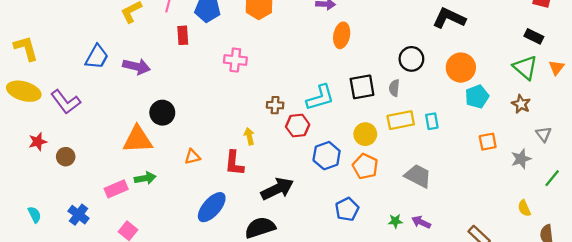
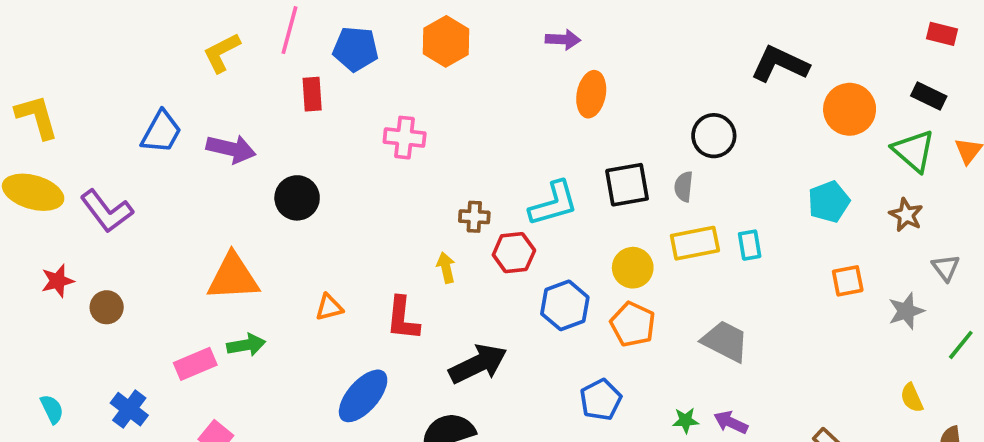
orange circle: (461, 68) -> (850, 109), moved
black circle: (162, 113) -> (297, 198), moved
yellow arrow: (249, 136) -> (446, 268), moved

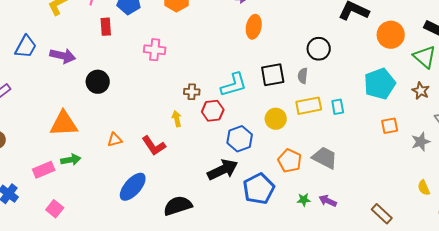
cyan pentagon: (829, 202) -> (380, 84), size x1.4
red L-shape: (403, 319) -> (154, 146), turned -40
orange pentagon: (633, 324) -> (290, 161), moved
black arrow: (478, 364) -> (223, 170), moved
blue pentagon: (601, 400) -> (259, 189), size x1.4

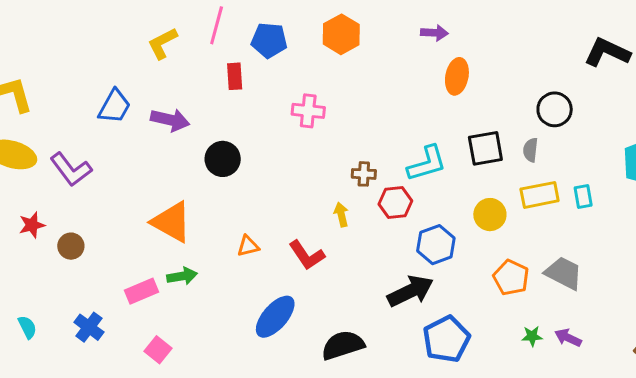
orange triangle: (64, 124) -> (172, 222), turned 32
blue pentagon: (259, 189) -> (446, 339), moved

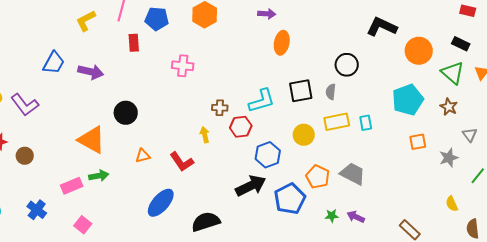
black circle: (223, 159) -> (126, 113), moved
blue pentagon: (446, 339) -> (290, 199), moved

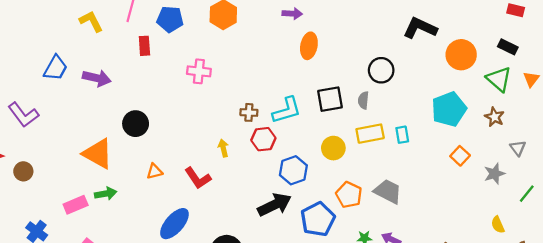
yellow L-shape: (86, 21) -> (91, 21), turned 90
brown cross: (220, 108) -> (249, 112), moved
orange square: (418, 142) -> (460, 156), turned -36

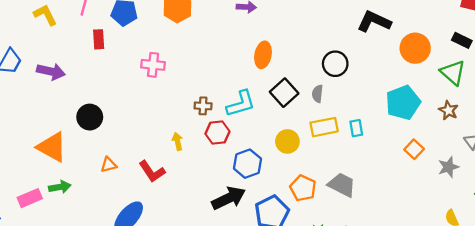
orange ellipse: (309, 46) -> (263, 55), moved
black square: (330, 99) -> (284, 93), turned -32

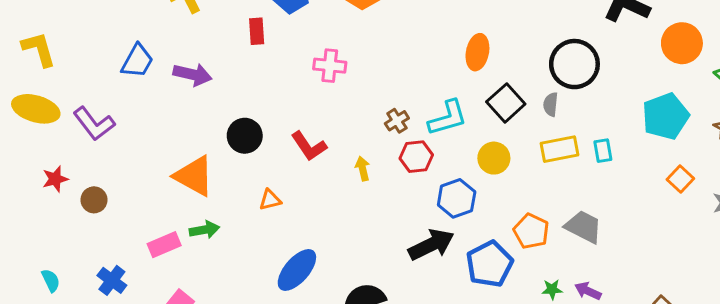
black circle: (335, 64) -> (574, 64), size x1.4
brown cross: (203, 106) -> (397, 121), turned -35
yellow circle: (287, 141) -> (494, 158), moved
red L-shape: (152, 171) -> (309, 146), moved

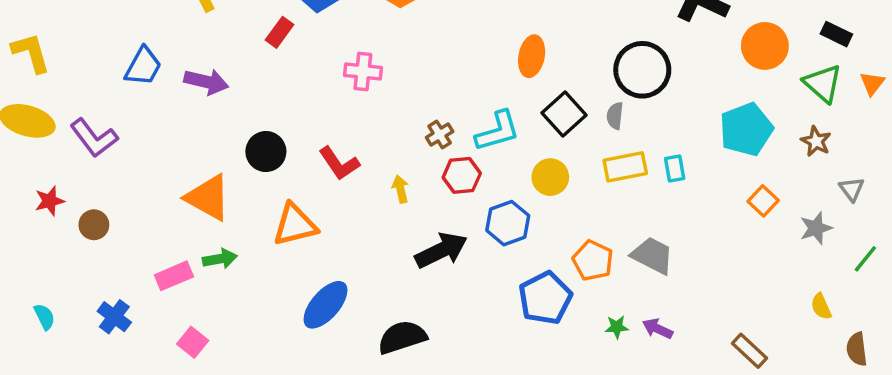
red rectangle: (257, 31) -> (280, 32), turned 40
orange triangle: (270, 200) -> (295, 225), size x1.8
black arrow: (431, 245) -> (441, 250), moved

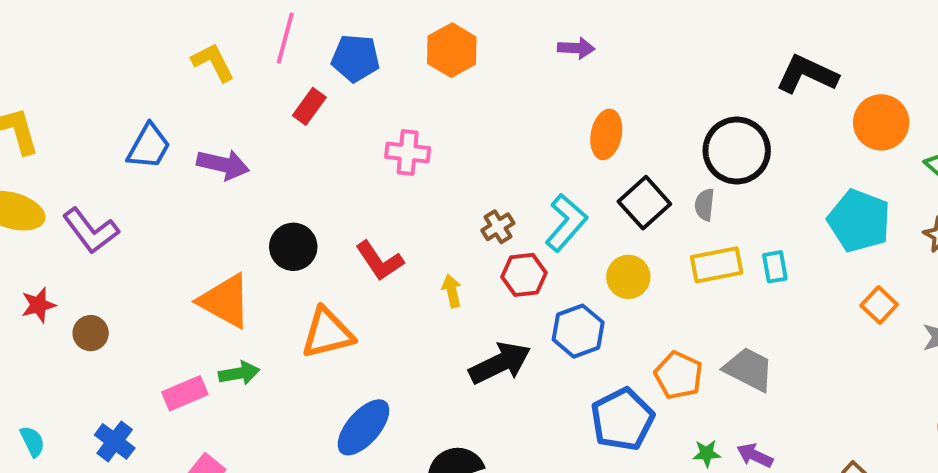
cyan pentagon: (746, 129) -> (859, 221), turned -30
cyan L-shape: (497, 131) -> (566, 223), turned -33

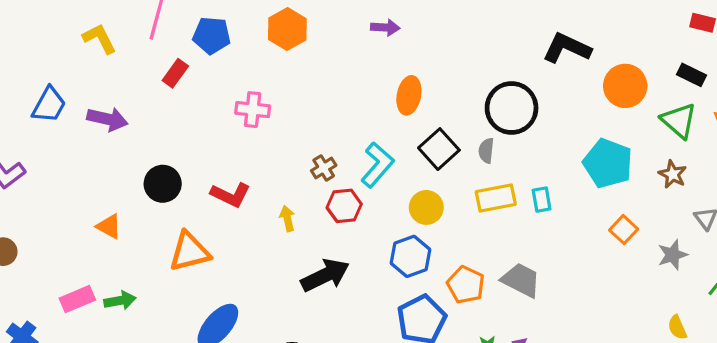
red L-shape: (380, 261) -> (231, 195), turned -30
orange triangle: (225, 301) -> (109, 226), size x0.6
blue hexagon: (578, 331) -> (411, 256), moved
green arrow: (239, 373) -> (120, 301), moved

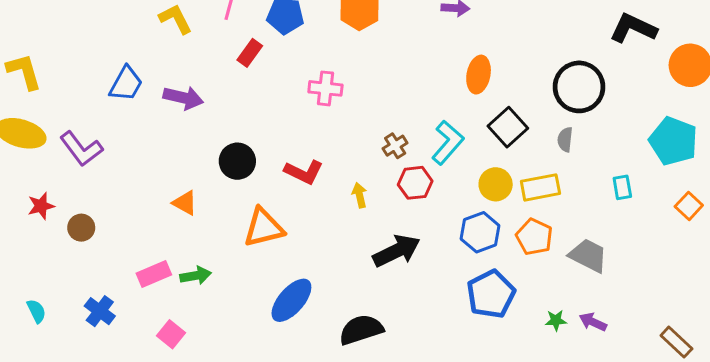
gray semicircle: (486, 151) -> (565, 139), moved
yellow rectangle: (496, 198) -> (540, 187), moved
cyan rectangle: (542, 200) -> (622, 187), moved
orange pentagon: (466, 285) -> (534, 237), moved

